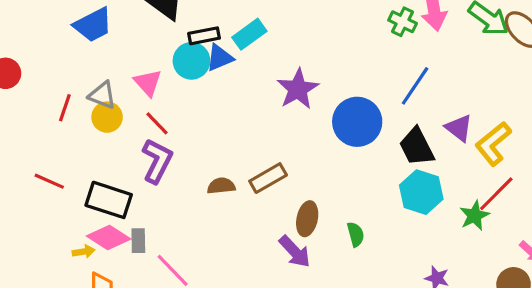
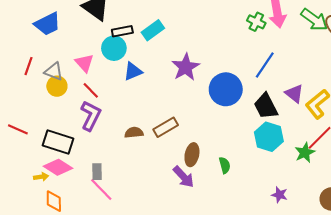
blue triangle: (220, 58) -> (133, 71), moved
red line: (65, 108) -> (28, 66), moved
gray rectangle: (138, 241) -> (97, 172), moved

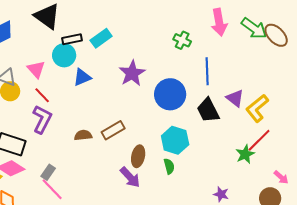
green cross: (256, 22) -> (182, 40), moved
blue line: (265, 65) -> (207, 71), turned -36
cyan hexagon: (269, 137) -> (175, 140), moved
gray rectangle: (97, 172) -> (48, 172), turned 35

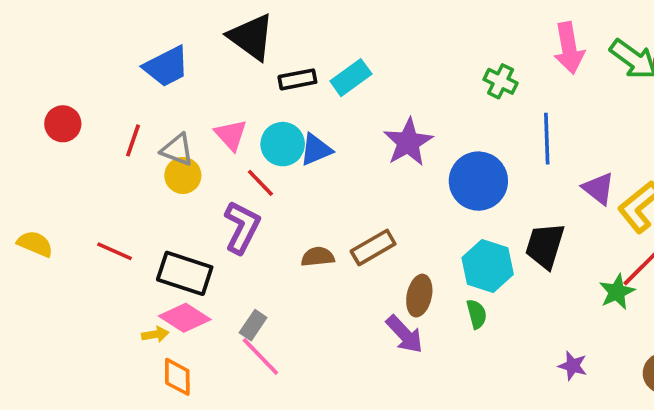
cyan circle: (64, 55) -> (283, 144), moved
red line: (42, 95) -> (260, 183), moved
black trapezoid: (208, 110) -> (545, 246), moved, turned 44

